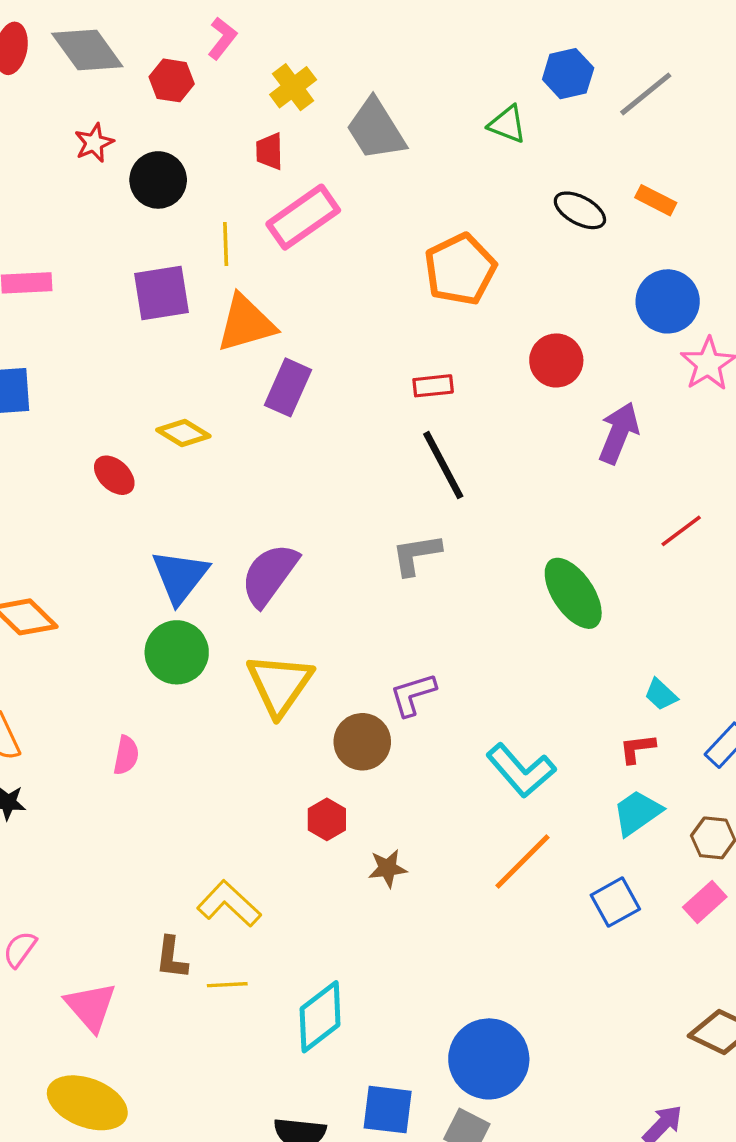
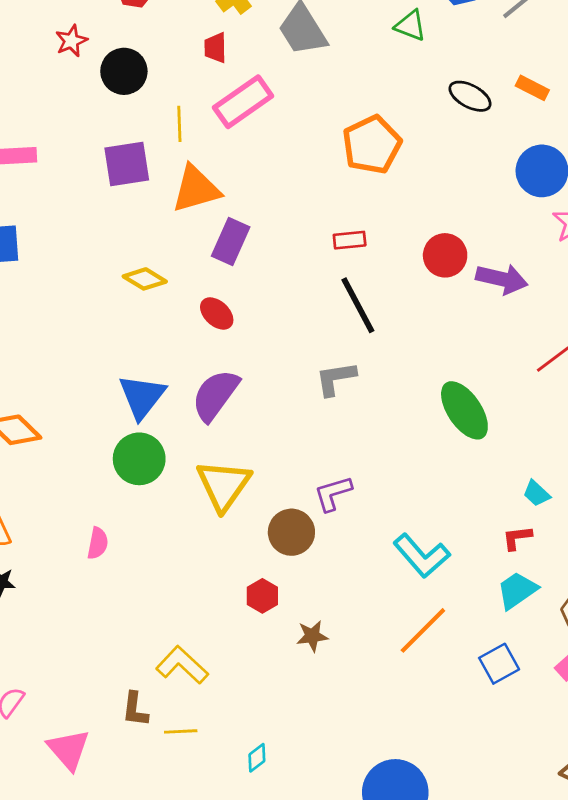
red circle: (556, 360) -> (445, 255), moved
purple arrow: (619, 433) -> (502, 279), turned 81
red ellipse: (114, 475) -> (217, 313), moved
cyan diamond: (320, 1017) -> (257, 758), size x0.5

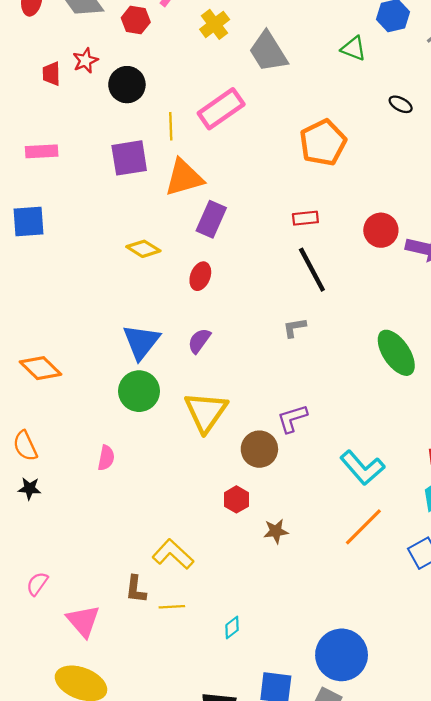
red trapezoid: (215, 48) -> (51, 74), moved
black ellipse: (470, 96) -> (401, 104), size x0.7
red ellipse: (217, 313) -> (200, 276), turned 68
gray L-shape: (336, 379) -> (294, 328), size x0.7
purple semicircle: (215, 395) -> (199, 341), size x0.6

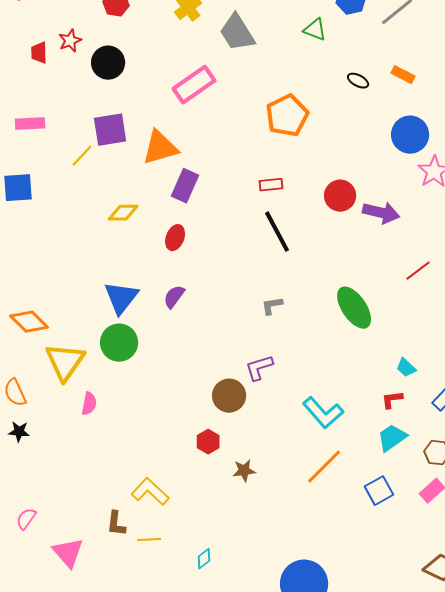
yellow line: (171, 126) -> (82, 156), moved, turned 45
yellow diamond: (143, 249) -> (123, 213), turned -32
gray L-shape: (294, 328) -> (272, 306), moved
yellow triangle: (206, 412) -> (65, 362), moved

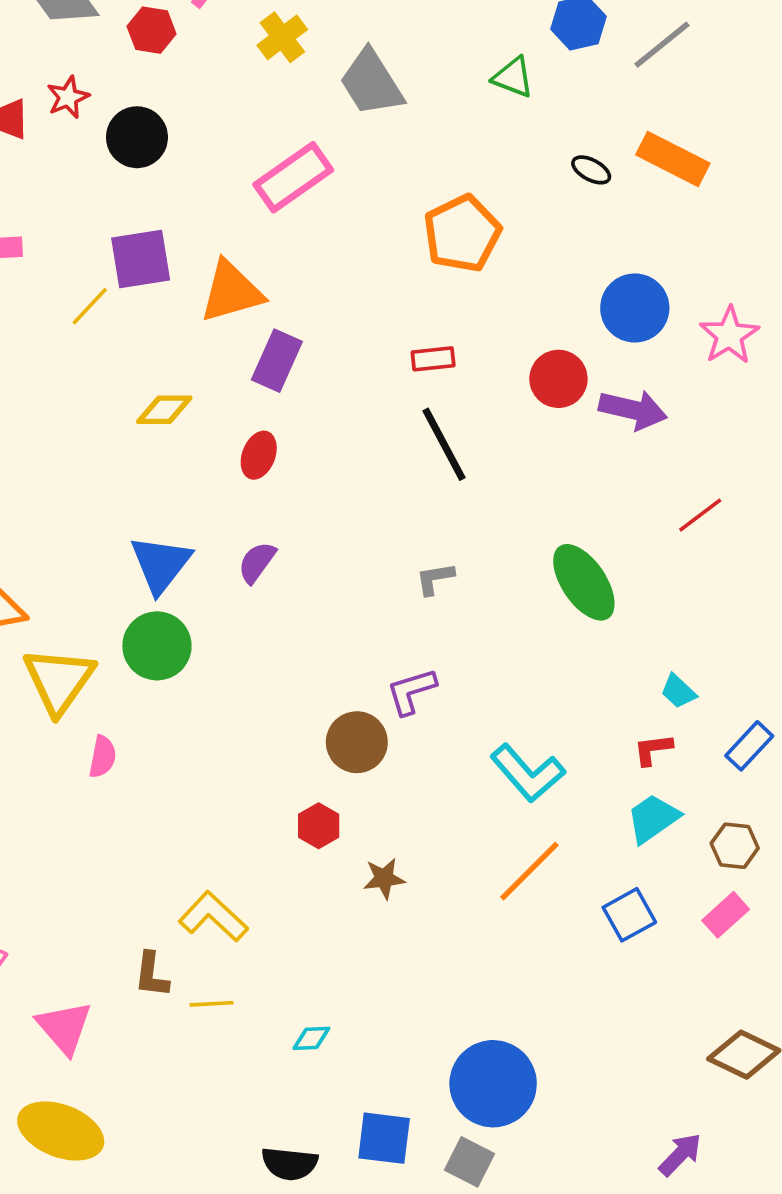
orange rectangle: (403, 75) -> (673, 159), size x1.6
blue circle: (410, 135) -> (635, 308), moved
cyan diamond: (204, 559) -> (311, 1038), turned 35

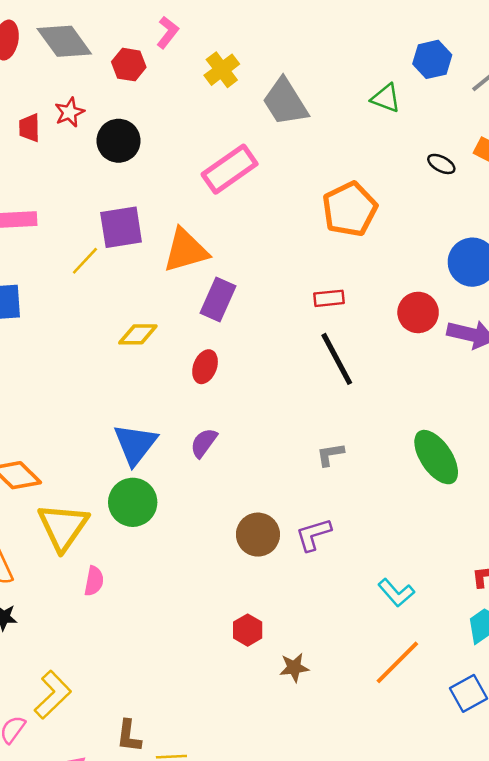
brown circle: (357, 742) -> (258, 535), moved
cyan L-shape: (528, 773) -> (396, 593), size x0.7
yellow L-shape: (213, 917) -> (53, 695), moved, turned 93

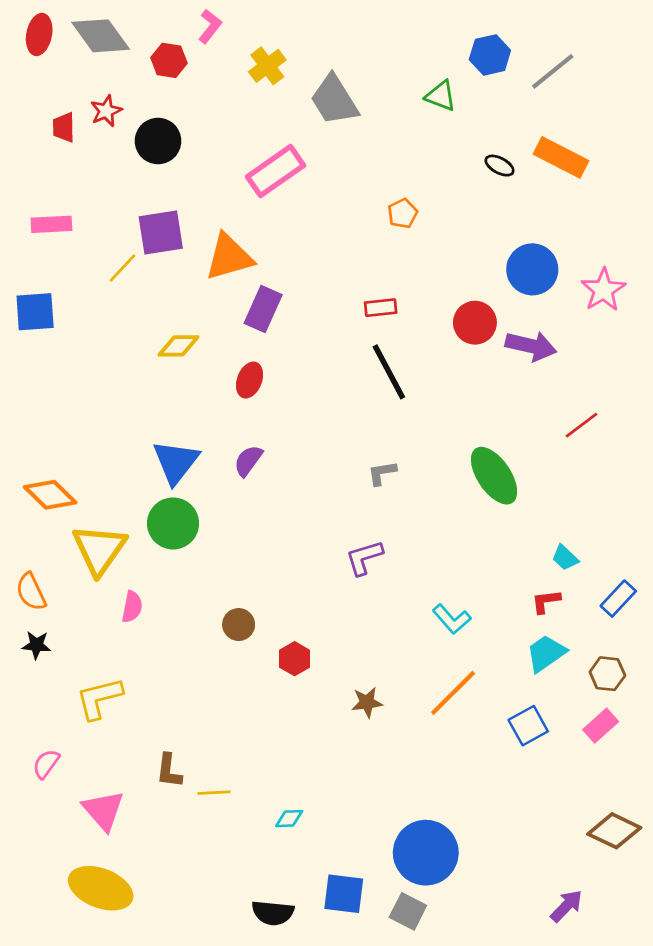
orange pentagon: (350, 209) -> (403, 213), size x0.5
brown circle: (258, 535) -> (239, 625), moved, size x0.7
brown star: (294, 668) -> (367, 702), moved
yellow L-shape: (53, 695) -> (99, 698), moved, turned -150

